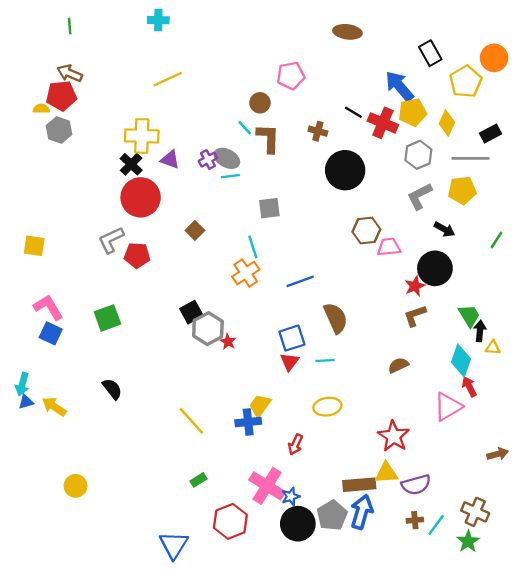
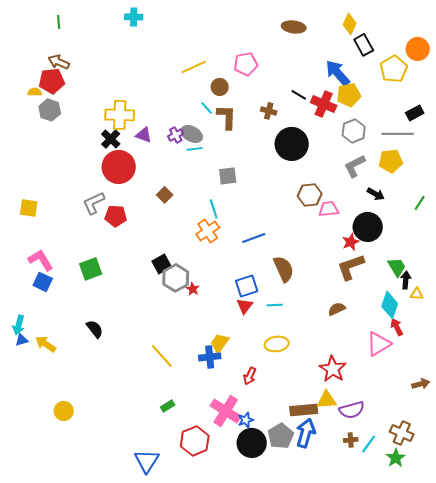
yellow line: (168, 79) -> (194, 67), moved
yellow diamond: (447, 123) -> (350, 24), moved
brown L-shape: (415, 316) -> (351, 267), size x1.4

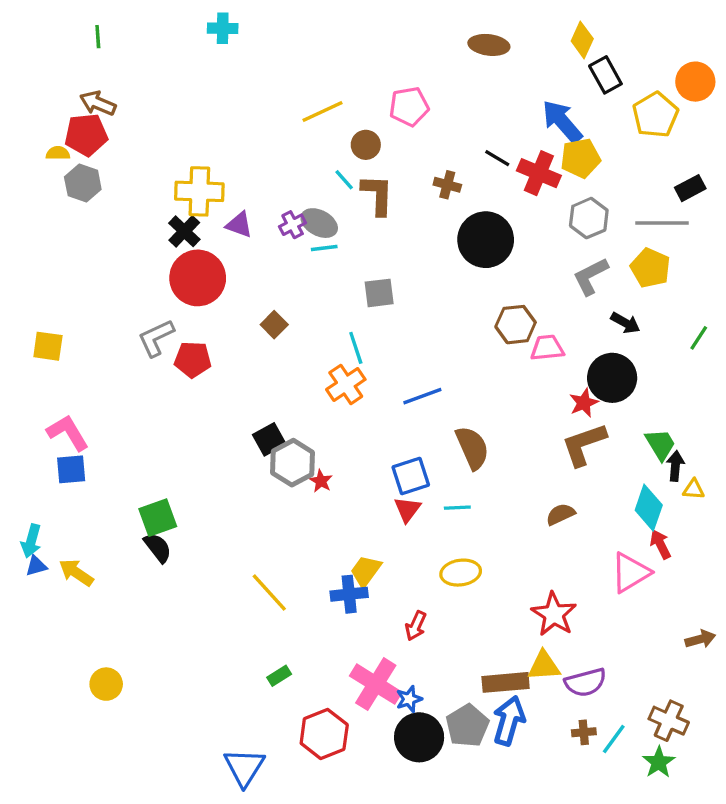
yellow pentagon: (391, 161) -> (650, 268), turned 30
green square: (91, 269) -> (158, 518), moved
blue square: (43, 282) -> (71, 469), turned -30

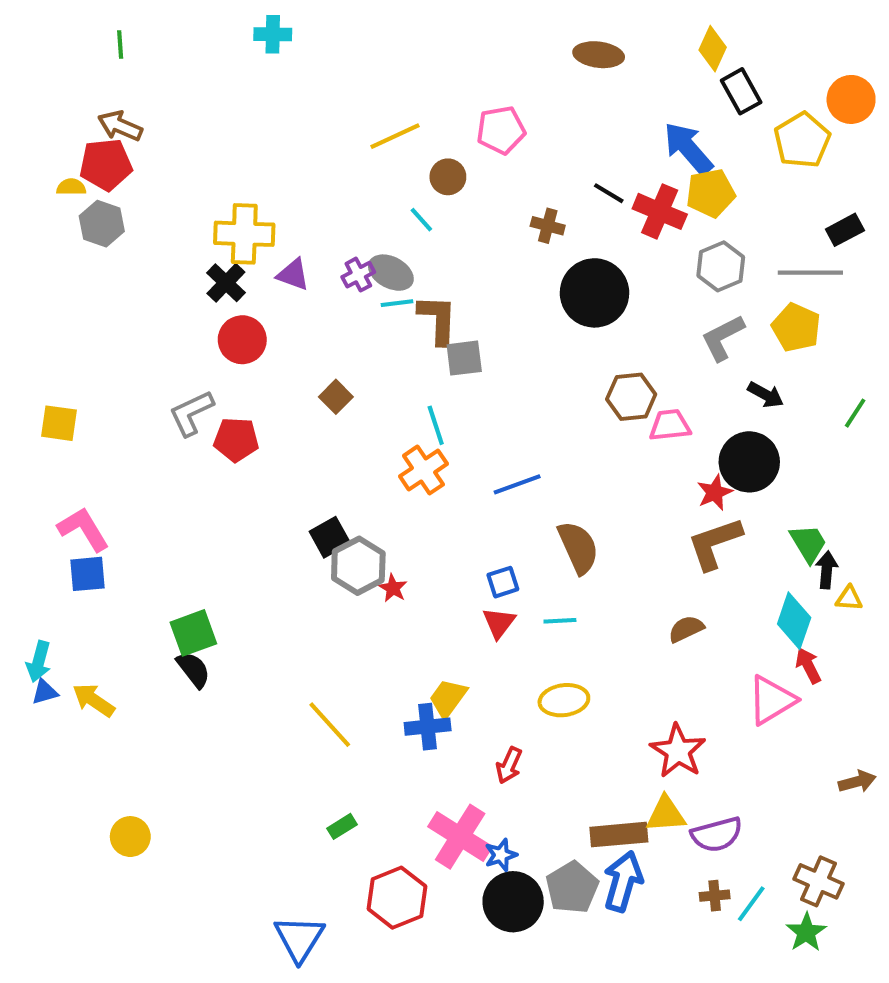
brown L-shape: (377, 195) -> (438, 319), moved
red circle: (198, 278) -> (242, 340), size x0.7
blue square: (411, 476) -> (503, 582), size x0.7

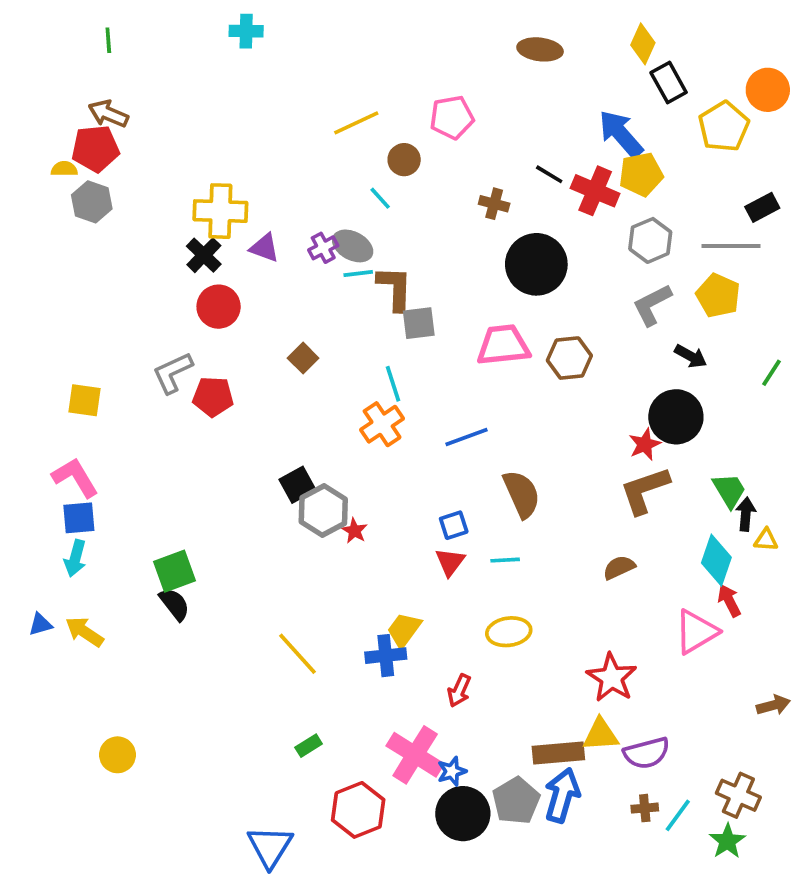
yellow square: (59, 423) -> (84, 400), moved
pink trapezoid: (670, 425) -> (503, 345), moved, size x1.4
cyan arrow: (39, 661) -> (75, 558), moved

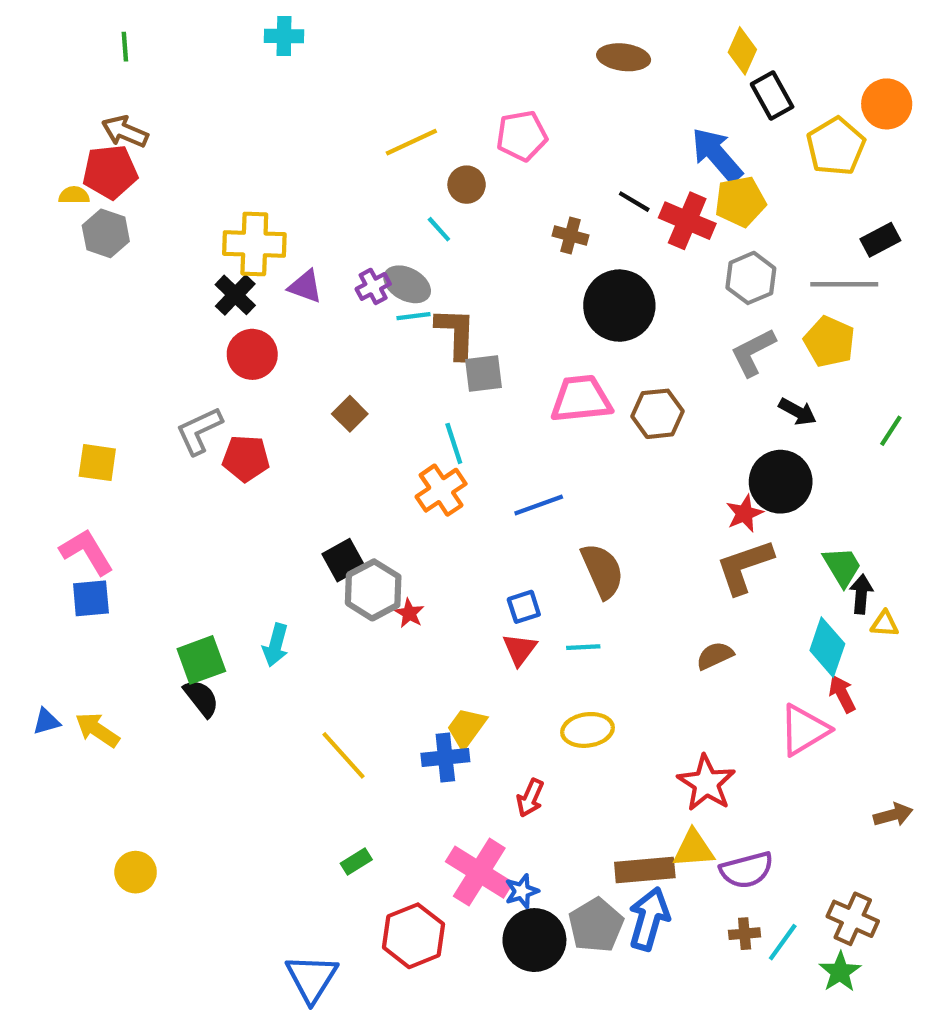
cyan arrow: (75, 558) -> (276, 645), moved

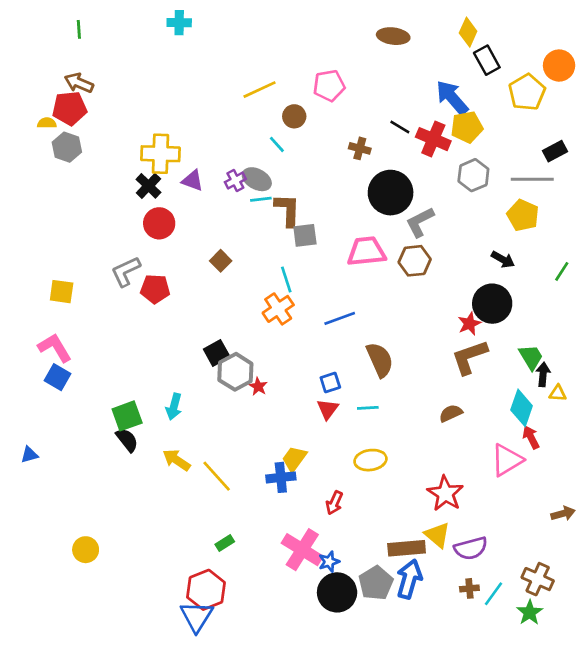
gray L-shape: (753, 352) -> (420, 222), moved
blue square: (91, 598) -> (58, 377), turned 35
yellow arrow: (97, 730) -> (177, 460), moved
yellow triangle: (694, 849) -> (437, 535), turned 44
red hexagon: (413, 936) -> (206, 590), moved

